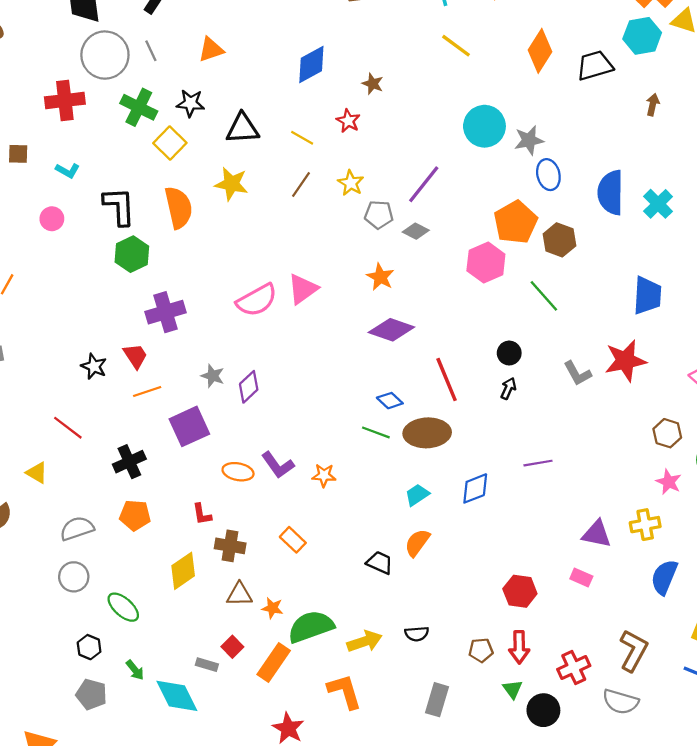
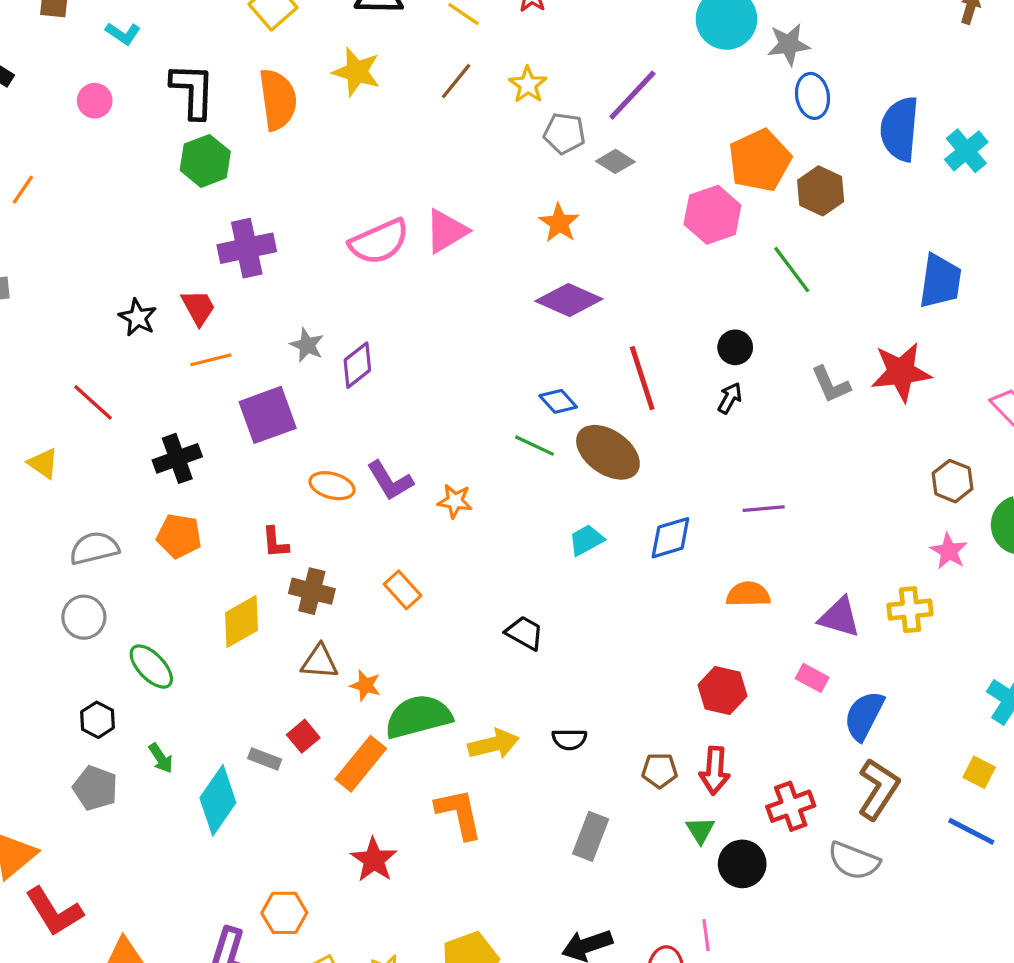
brown ellipse: (427, 433) -> (608, 452), turned 33
orange semicircle: (417, 543) -> (748, 594), moved, turned 48
blue semicircle: (664, 577) -> (864, 716), moved
cyan diamond: (177, 696) -> (218, 800), turned 57

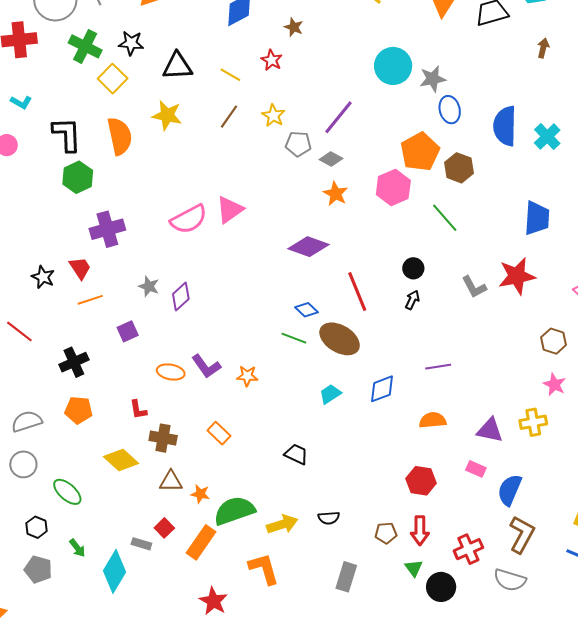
orange star: (559, 223) -> (336, 194), moved
purple square: (268, 415) -> (128, 331), size x0.6
yellow diamond: (241, 621) -> (121, 460), turned 76

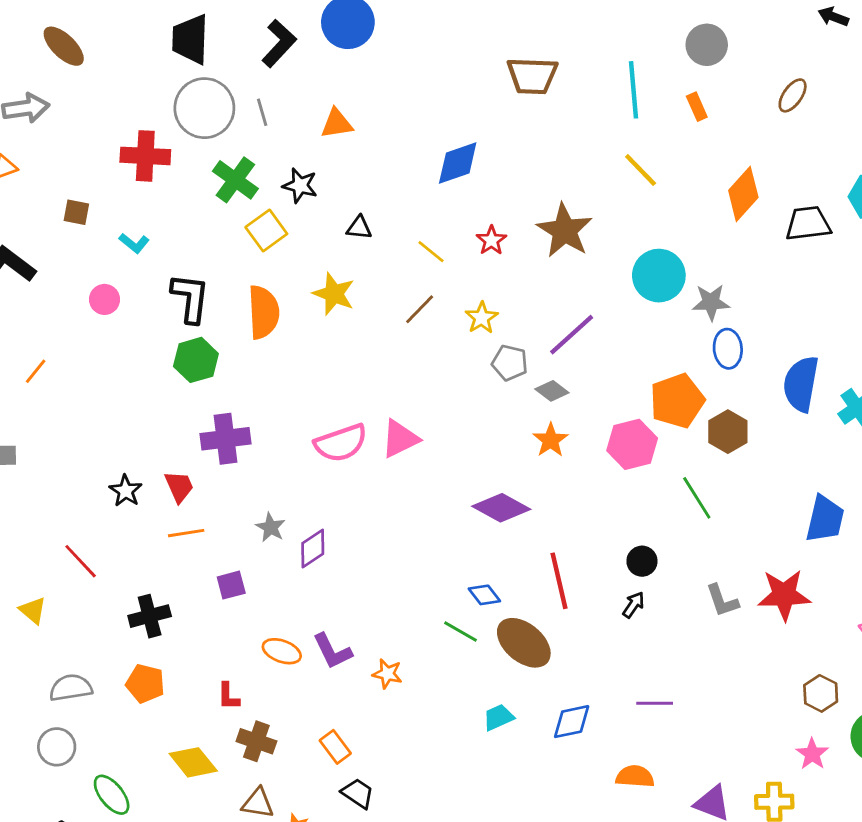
brown star: (294, 27) -> (565, 231), moved, size x2.0
black triangle: (177, 66) -> (359, 228), size x0.6
black trapezoid: (296, 454) -> (358, 793), moved

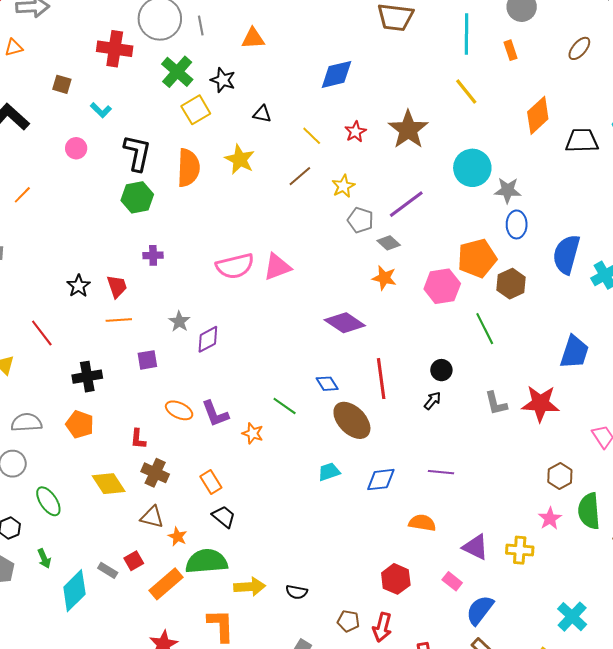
purple cross: (226, 439) -> (153, 255), size x0.6
orange star: (551, 440) -> (384, 278), turned -30
green line: (460, 632) -> (285, 406), moved

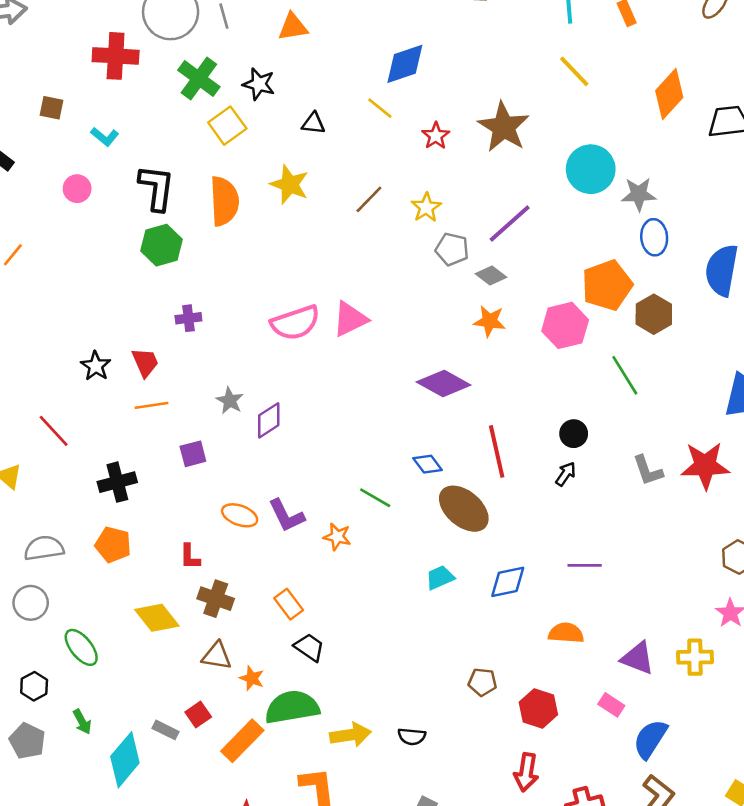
yellow line: (312, 136) -> (380, 108), moved
brown pentagon: (348, 621) -> (482, 682), moved

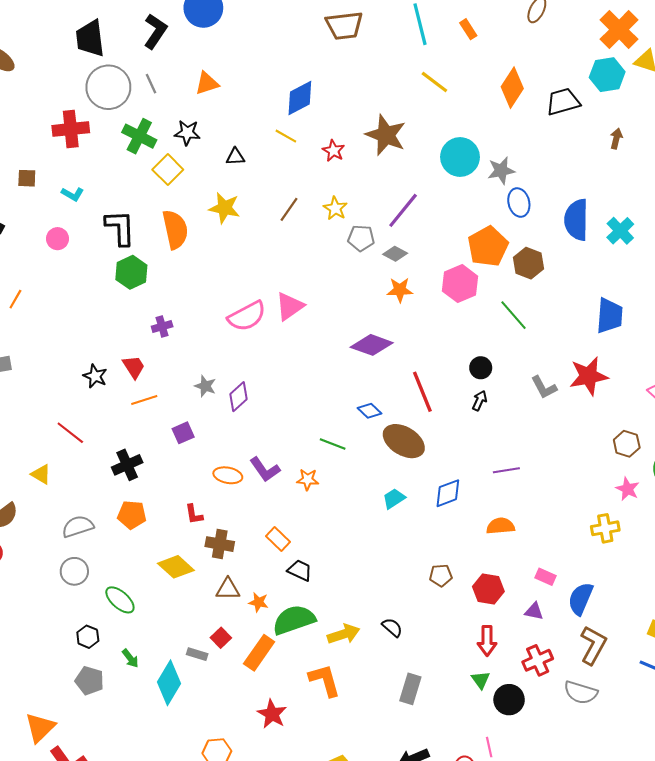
purple triangle: (638, 658) -> (534, 611), moved, size x0.7
black semicircle: (412, 736) -> (392, 627), turned -135

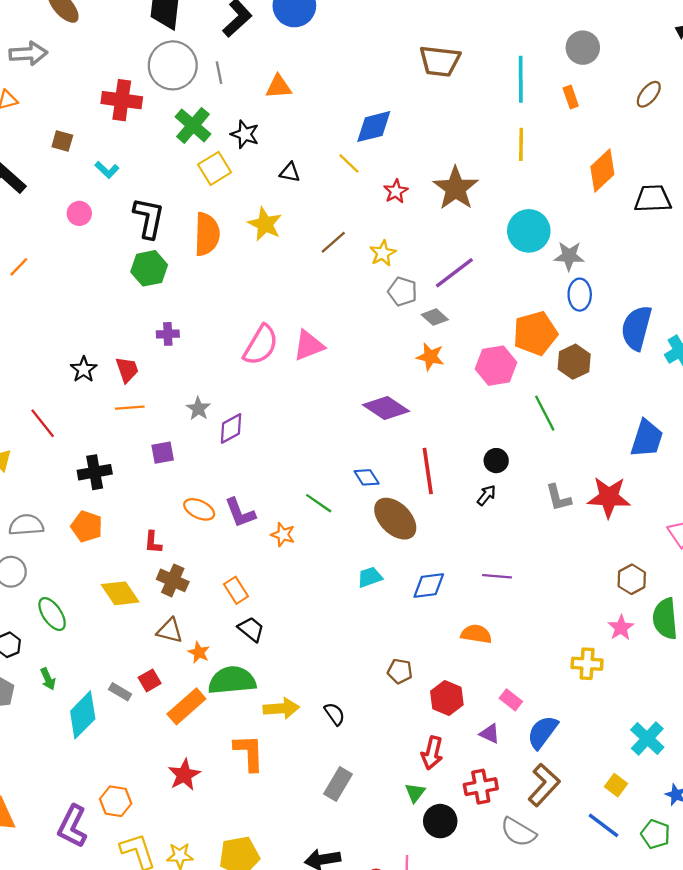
yellow line: (434, 82) -> (521, 144), turned 40
pink semicircle: (247, 316) -> (261, 345), turned -45

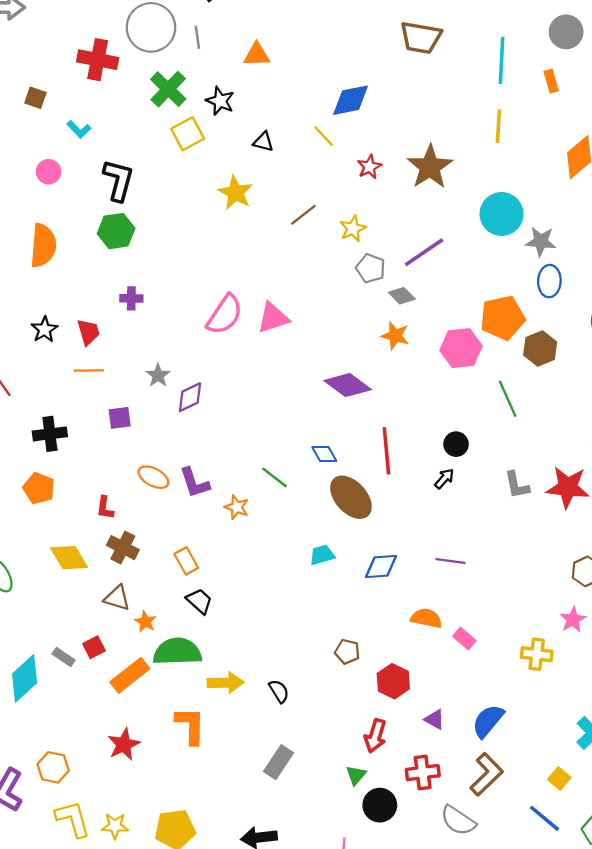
orange semicircle: (207, 234) -> (43, 245), moved
pink rectangle: (511, 700) -> (464, 639), moved

